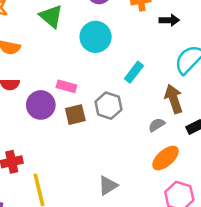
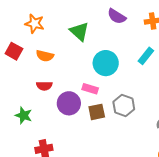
cyan circle: (96, 37) -> (106, 63), moved
cyan rectangle: (134, 72) -> (146, 56), moved

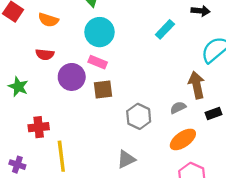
cyan circle: (106, 63) -> (100, 32), moved
gray hexagon: (124, 105) -> (139, 116), moved

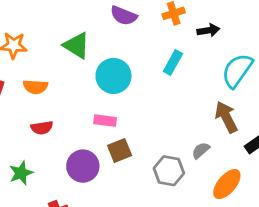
cyan circle: (100, 32) -> (113, 76), moved
purple circle: (72, 77) -> (83, 166), moved
green star: (18, 87) -> (21, 173), turned -30
gray semicircle: (178, 108) -> (201, 150), moved

